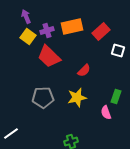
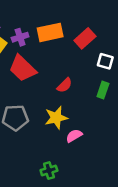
green rectangle: (116, 96) -> (103, 90), moved
pink semicircle: (106, 112) -> (74, 136), moved, turned 80

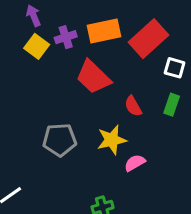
red rectangle: (85, 38) -> (149, 39), size x1.4
red trapezoid: (22, 68) -> (93, 77), moved
red semicircle: (64, 85) -> (133, 106), moved, turned 105

